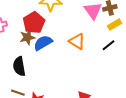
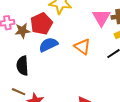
brown star: (27, 37) -> (22, 31), moved

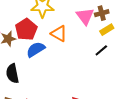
orange triangle: (82, 47) -> (59, 34), moved

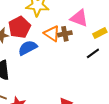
brown cross: (102, 13) -> (65, 34), moved
pink triangle: (85, 16) -> (79, 18), turned -36

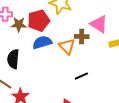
orange triangle: (52, 33) -> (67, 46), moved
black line: (93, 53) -> (81, 76), moved

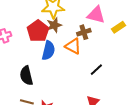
brown star: (19, 24) -> (54, 25), moved
blue semicircle: (42, 42) -> (48, 50), turned 138

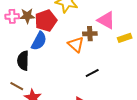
brown star: (54, 25) -> (27, 16), moved
blue semicircle: (48, 50) -> (39, 41), moved

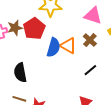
brown cross: (90, 34) -> (90, 40), moved, turned -32
blue semicircle: (39, 41) -> (53, 47), moved

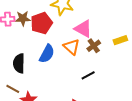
pink triangle: (93, 16) -> (83, 29), moved
blue semicircle: (53, 47) -> (47, 54), moved

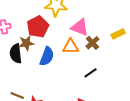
brown star: (23, 18) -> (26, 43), moved
orange triangle: (72, 47) -> (71, 47), turned -36
black semicircle: (19, 63) -> (16, 53), moved

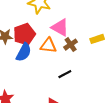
red pentagon: (38, 27) -> (24, 34), moved

